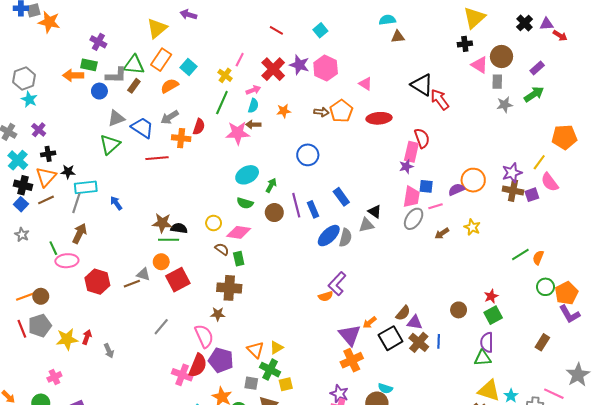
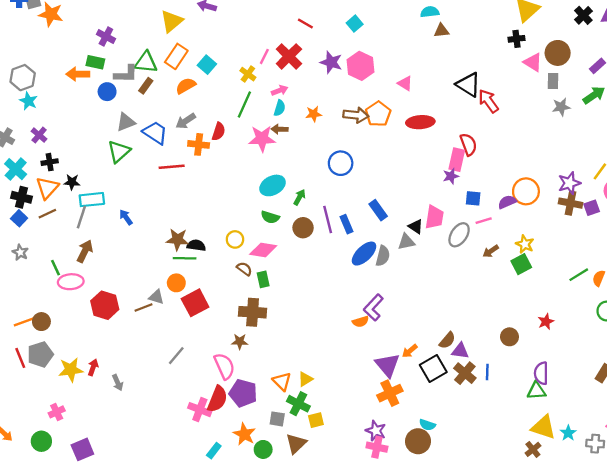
red cross: (273, 69) -> (289, 56), moved
brown arrow: (321, 112) -> (356, 115), size x1.5
pink trapezoid: (411, 197) -> (434, 217), moved
green square: (493, 315) -> (521, 264), moved

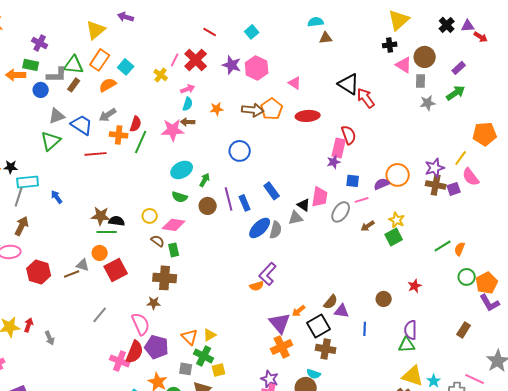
green line: (244, 105) -> (141, 142), moved
brown cross: (465, 373) -> (326, 349), moved, turned -30

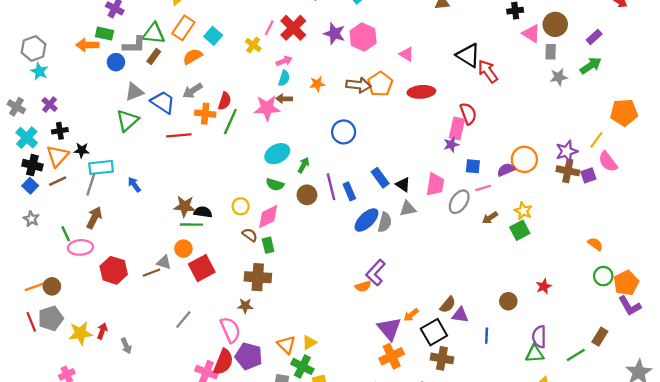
black triangle: (304, 205) -> (403, 185), moved
pink diamond: (174, 225) -> (268, 217), turned -35
green line: (443, 246) -> (576, 355), moved
orange semicircle: (460, 249) -> (595, 244), turned 104

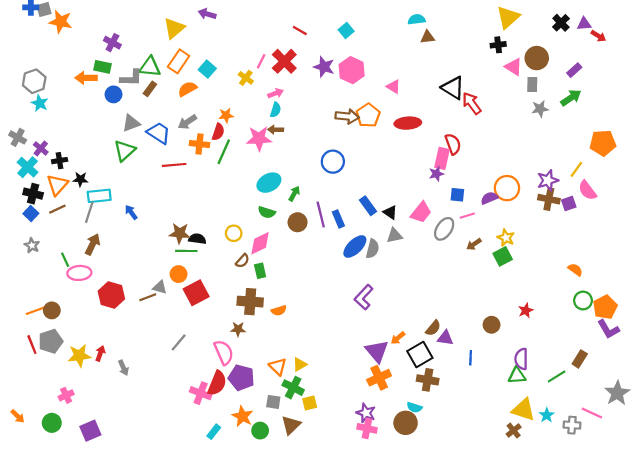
orange star: (317, 84) -> (226, 115), moved
purple cross: (50, 104) -> (41, 148), moved
pink trapezoid: (435, 185) -> (421, 212), turned 30
brown semicircle: (250, 235) -> (242, 261), turned 96
orange semicircle: (363, 286) -> (279, 310), moved

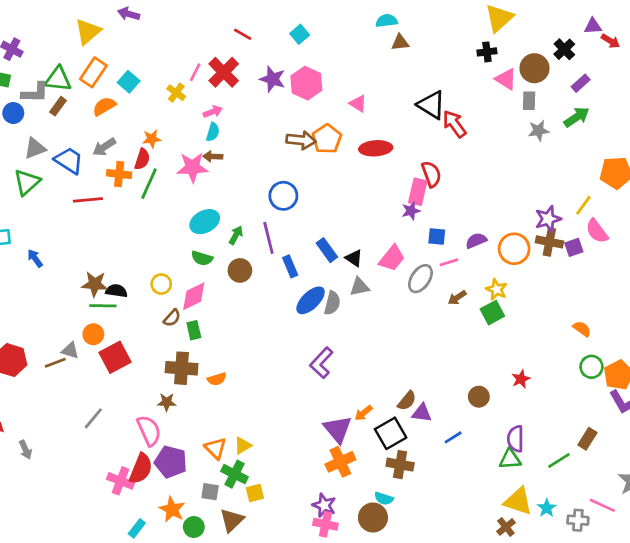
black cross: (561, 23) -> (564, 49), moved
orange circle: (507, 188) -> (514, 249), moved
purple line: (321, 215) -> (268, 238), moved
blue line: (471, 358) -> (453, 437), turned 56

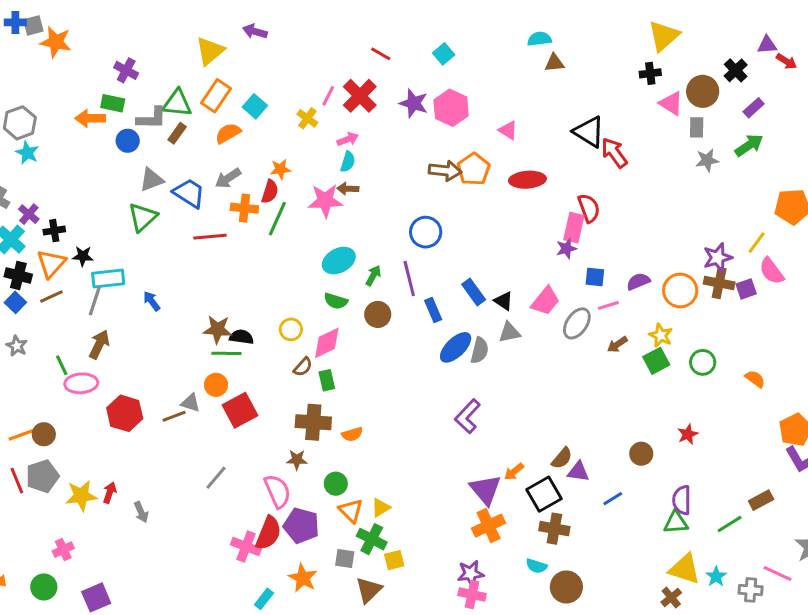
green circle: (591, 367) -> (703, 362), moved
brown rectangle: (587, 439) -> (761, 500), turned 30
purple star: (324, 505) -> (471, 573), turned -30
brown circle: (373, 517) -> (566, 587), moved
green circle: (194, 527) -> (336, 484), moved

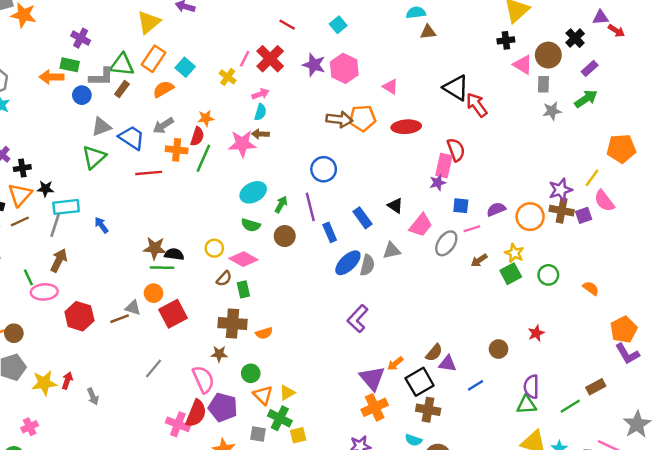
orange pentagon: (474, 169) -> (362, 118), turned 30
black triangle: (504, 301) -> (395, 206), moved
pink diamond: (327, 343) -> (243, 259), turned 56

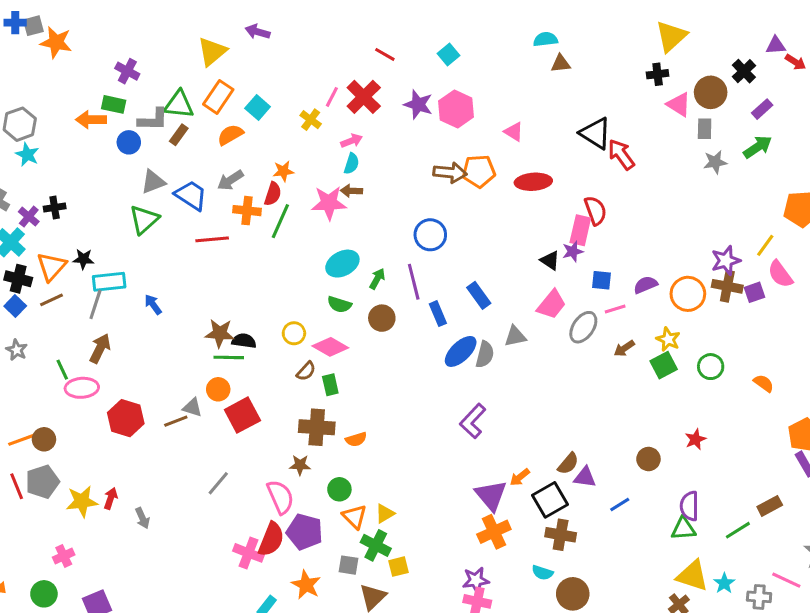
black cross: (22, 168) -> (55, 208), moved
black triangle: (395, 206) -> (550, 261), moved

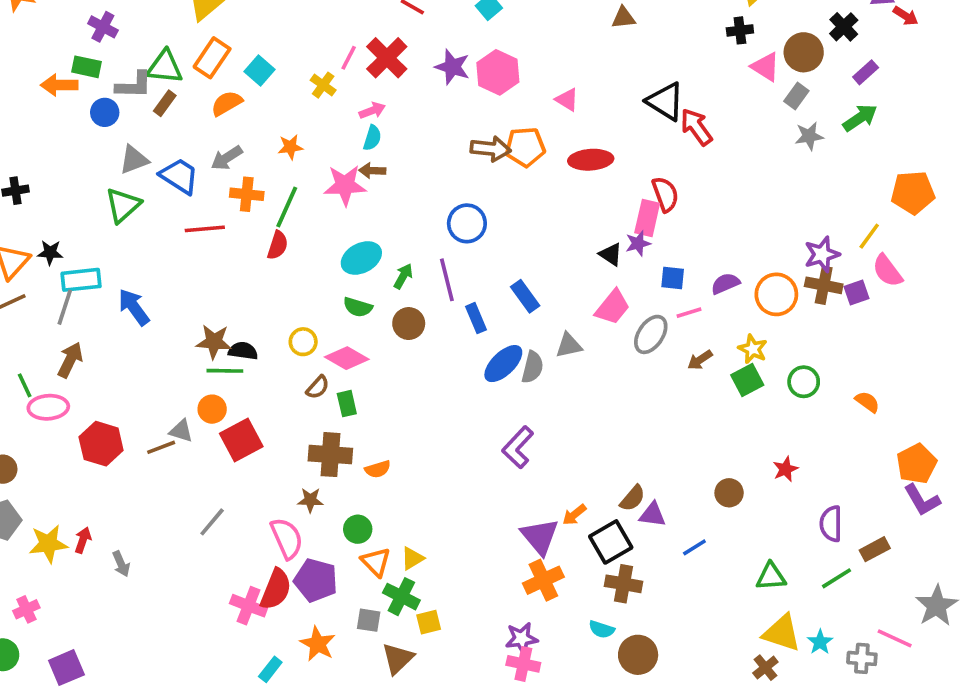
gray rectangle: (705, 129) -> (796, 96), turned 35
red semicircle: (273, 194) -> (278, 245), moved
blue arrow: (153, 304) -> (134, 307), size x1.5
purple semicircle: (689, 506) -> (831, 524), moved

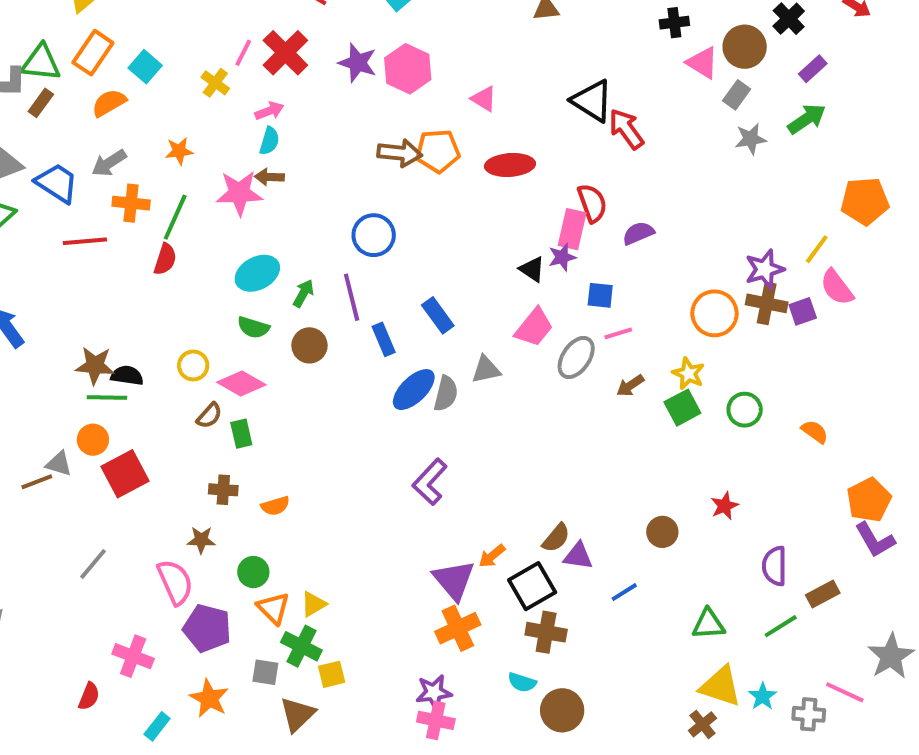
purple semicircle: (725, 283) -> (638, 233), moved
brown cross: (330, 455) -> (223, 490), size x0.6
red semicircle: (276, 589) -> (89, 696), moved, size x0.6

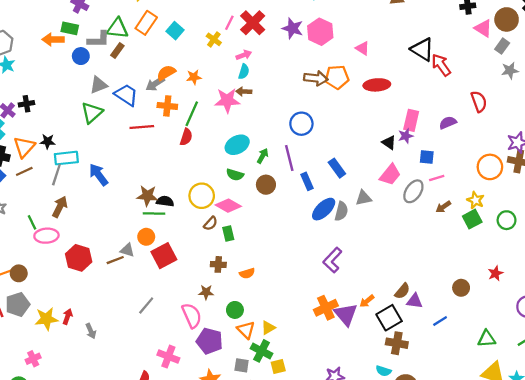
orange semicircle: (109, 103) -> (166, 73), moved
red semicircle: (592, 203) -> (479, 102), moved
yellow circle: (193, 365) -> (202, 196), size x1.5
orange cross: (458, 628) -> (326, 308), moved

